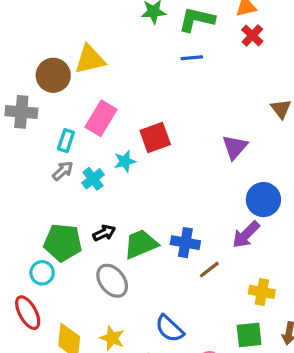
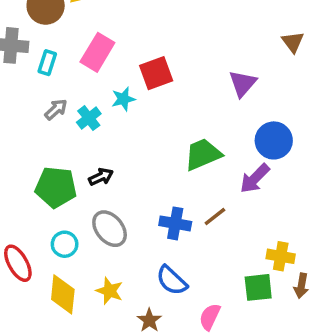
cyan rectangle: (66, 141) -> (47, 63), moved
blue cross: (185, 243) -> (175, 223), moved
green trapezoid: (141, 244) -> (203, 154), moved
cyan circle: (42, 273) -> (65, 244), moved
yellow cross: (262, 292) -> (281, 256), moved

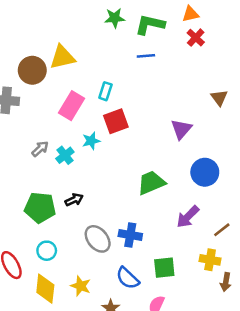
cyan rectangle: (47, 63) -> (105, 91), moved
purple arrow: (255, 179) -> (188, 217), moved
brown line: (215, 217) -> (222, 230), moved
gray ellipse: (110, 229) -> (98, 239), moved
green square: (258, 287) -> (164, 268), moved

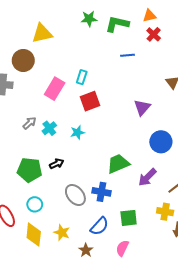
blue line: (146, 56) -> (128, 55), moved
yellow triangle: (62, 57) -> (42, 33), moved
cyan star: (91, 141) -> (77, 132), moved
green trapezoid: (151, 183) -> (118, 164), moved
blue semicircle: (128, 278) -> (99, 226), turned -90

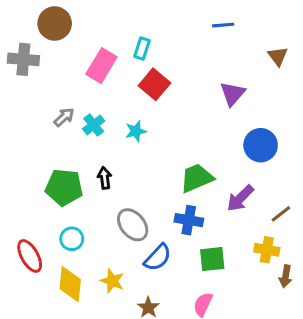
blue line: (128, 55) -> (223, 25), moved
red square: (90, 101) -> (154, 84), turned -30
black arrow: (57, 164) -> (105, 178), turned -72
blue cross: (101, 192) -> (189, 220), moved
blue semicircle: (99, 226) -> (158, 258), moved

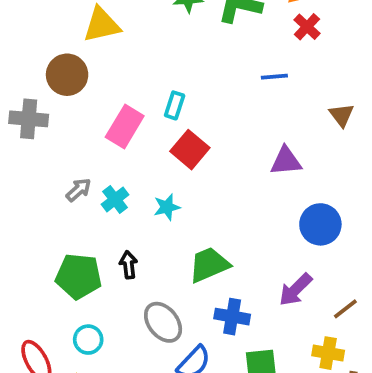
purple triangle: (233, 94) -> (286, 161), turned 44
green trapezoid: (197, 178) -> (209, 265), moved

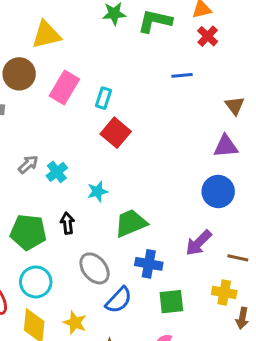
pink rectangle: (125, 127) -> (64, 87), moved
purple triangle: (286, 161) -> (226, 146), moved
cyan star: (167, 207) -> (98, 192), moved
brown line: (345, 309) -> (238, 258), turned 50
cyan circle: (88, 340) -> (36, 282), size x1.4

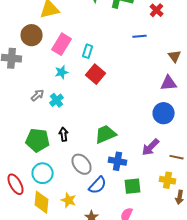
cyan star: (98, 192) -> (62, 72), moved

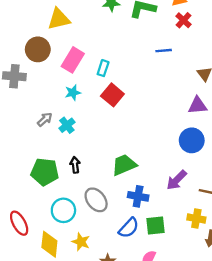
cyan circle: (43, 173) -> (63, 210), moved
blue semicircle: (98, 185) -> (129, 228), moved

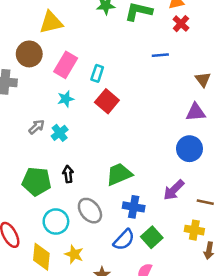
green square: (156, 226) -> (152, 237), turned -36

